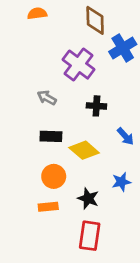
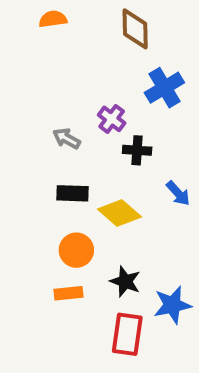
blue cross: (123, 48) -> (164, 88), moved
purple cross: (79, 65) -> (112, 119), moved, size x0.6
blue star: (121, 182) -> (172, 305), moved, size x1.4

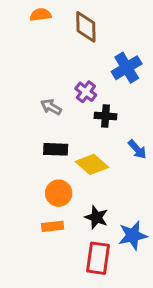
brown diamond: (135, 29) -> (86, 27), moved

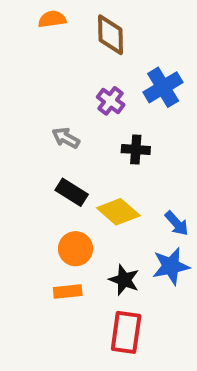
purple cross: (86, 92) -> (111, 101), moved
black rectangle: (56, 149) -> (72, 192), turned 30
blue arrow: (137, 149) -> (177, 223), moved
blue star: (133, 235) -> (171, 266), moved

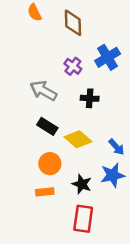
orange semicircle: (52, 19) -> (34, 12), turned -108
gray arrow: (66, 138) -> (43, 91), size x1.5

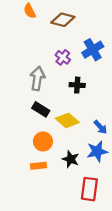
brown diamond: (73, 23) -> (63, 20), turned -75
gray arrow: (43, 91) -> (37, 78), turned 70
red rectangle: (83, 219) -> (89, 189), moved

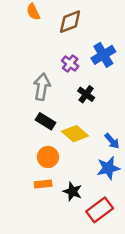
brown diamond: (63, 20) -> (70, 22), turned -35
black cross: (77, 85) -> (86, 94), turned 32
black star: (71, 159) -> (73, 191), moved
red rectangle: (89, 189) -> (100, 210), turned 45

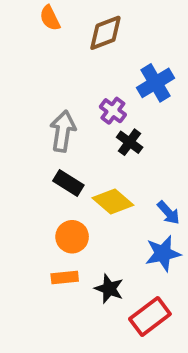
purple cross: (70, 63) -> (113, 111), moved

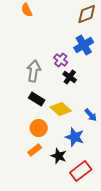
brown diamond: (105, 33) -> (87, 14), moved
blue star: (163, 253) -> (75, 137), moved, turned 30
orange rectangle: (65, 278) -> (35, 150), turned -32

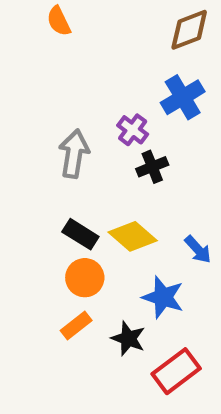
black cross: (70, 77) -> (152, 167), turned 32
black rectangle: (37, 99) -> (80, 234), moved

